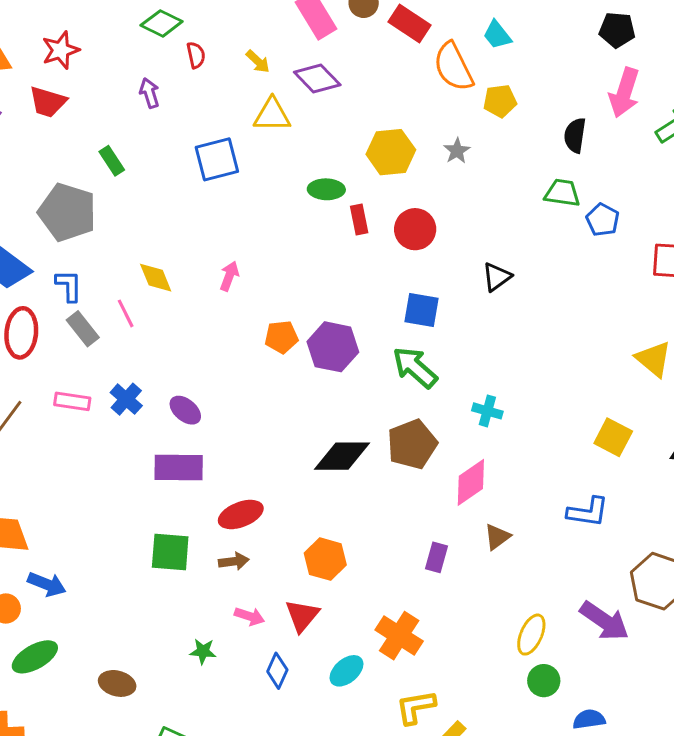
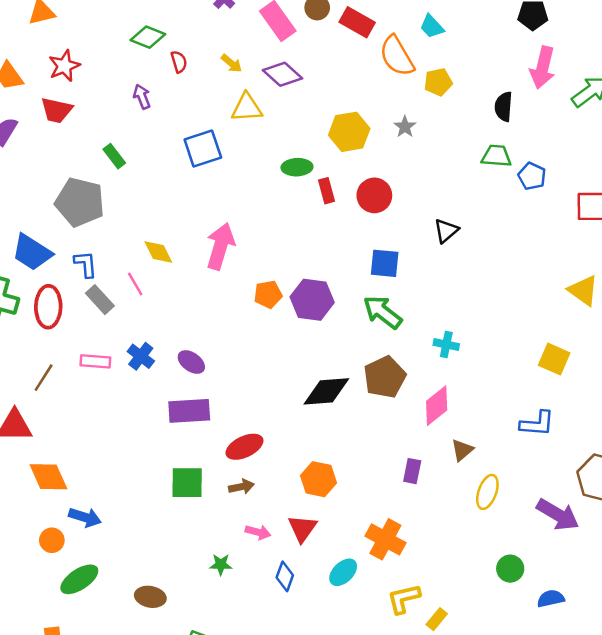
pink arrow: (229, 276) -> (220, 246), size x1.8
yellow ellipse: (531, 635) -> (487, 492), moved

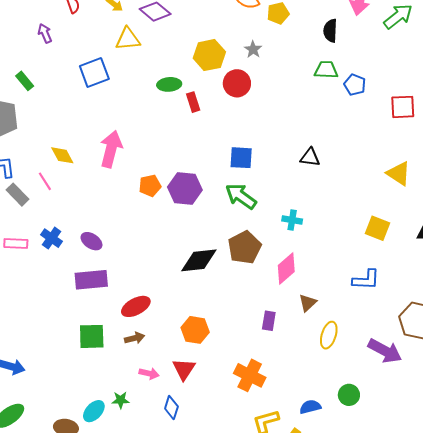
red circle: (374, 195) -> (237, 83), moved
black triangle: (446, 231) -> (310, 157), moved, turned 50
cyan ellipse: (343, 572) -> (94, 411), moved
blue semicircle: (551, 598) -> (310, 407), moved

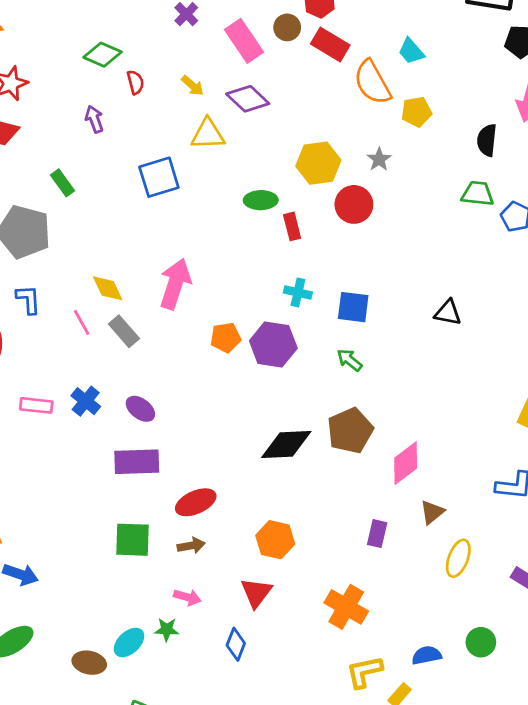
gray rectangle: (18, 195) -> (124, 331), moved
green arrow: (241, 196) -> (350, 360), size x0.6
cyan cross: (292, 220) -> (298, 292), moved
pink arrow: (149, 373) -> (187, 597), moved

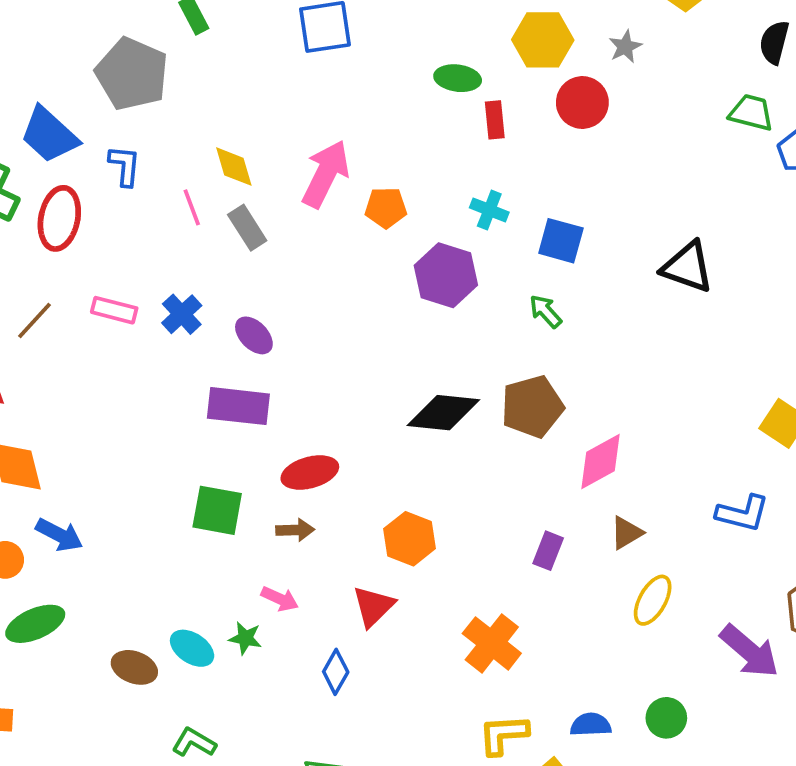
black triangle: (448, 313) -> (687, 267), size x1.4
orange pentagon: (226, 338) -> (386, 208), moved
cyan ellipse: (129, 643) -> (192, 648), turned 68

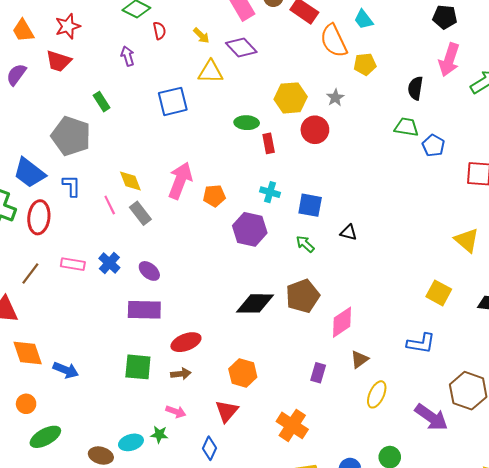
black triangle: (687, 267) -> (349, 233), moved, size x0.6
blue arrow: (59, 535) -> (66, 370), moved
cyan ellipse: (192, 648) -> (131, 442), turned -45

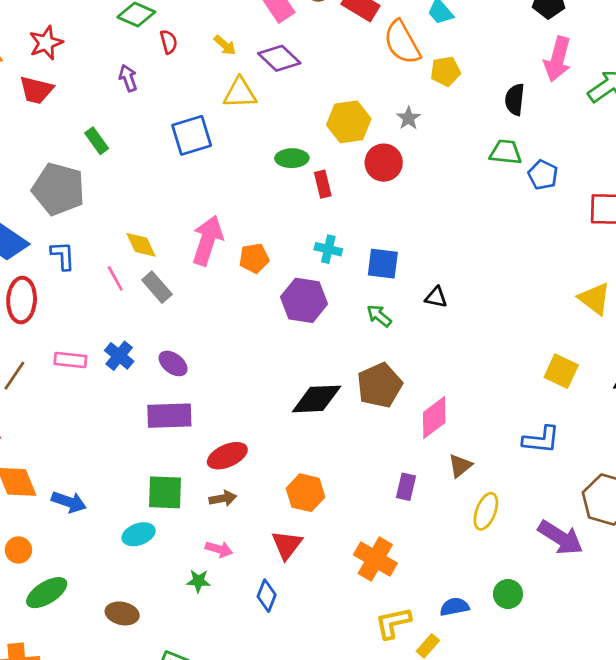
cyan ellipse: (131, 442) -> (139, 534), moved

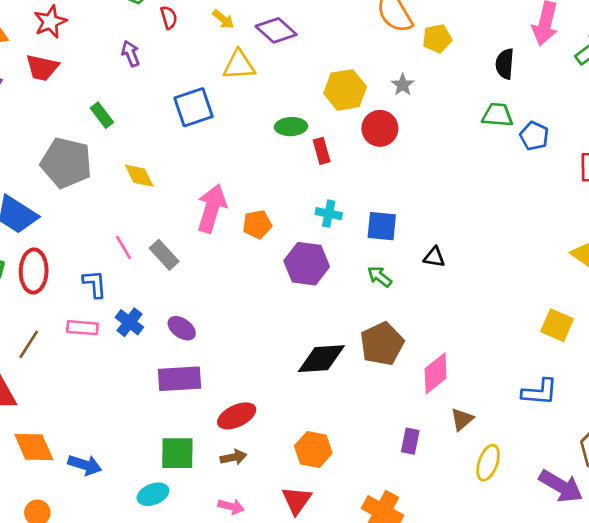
yellow diamond: (141, 245) -> (139, 176), moved
blue L-shape: (63, 256) -> (95, 284), moved

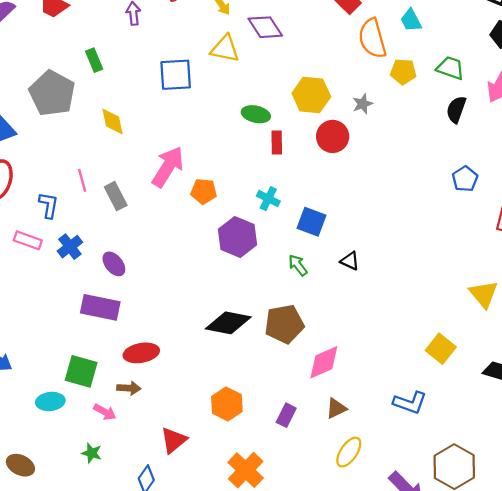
green trapezoid: (497, 115) -> (450, 68), moved
orange hexagon: (313, 450) -> (227, 404), moved
pink arrow: (231, 506) -> (105, 412), moved

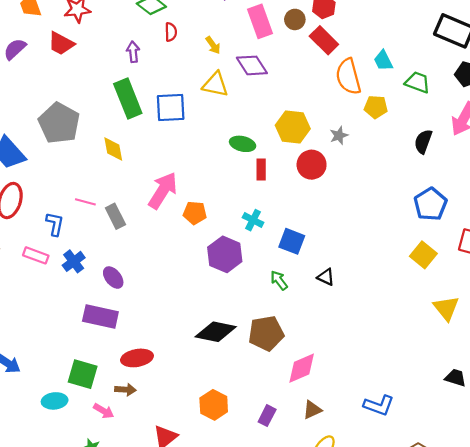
green rectangle: (94, 60) -> (128, 98), moved, size x1.8
green trapezoid: (450, 68) -> (418, 82), moved
blue pentagon: (465, 179) -> (430, 204), size x1.4
pink line: (82, 180) -> (85, 202), turned -60
yellow square: (441, 349) -> (423, 255), moved

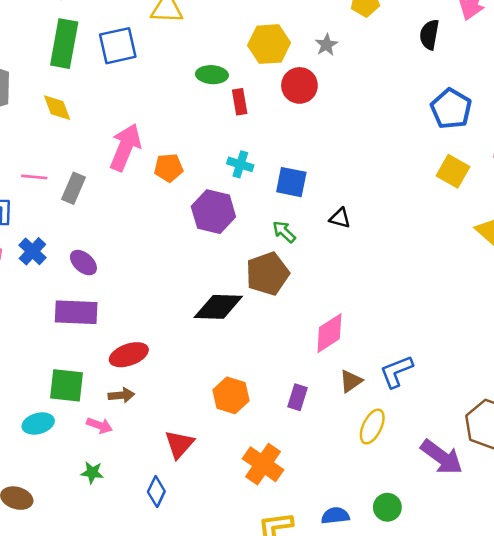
green rectangle: (128, 98) -> (64, 44), turned 42
gray rectangle: (115, 216) -> (74, 188), turned 60
brown pentagon: (266, 333) -> (268, 274), moved
blue L-shape: (379, 405) -> (396, 371), moved, turned 148

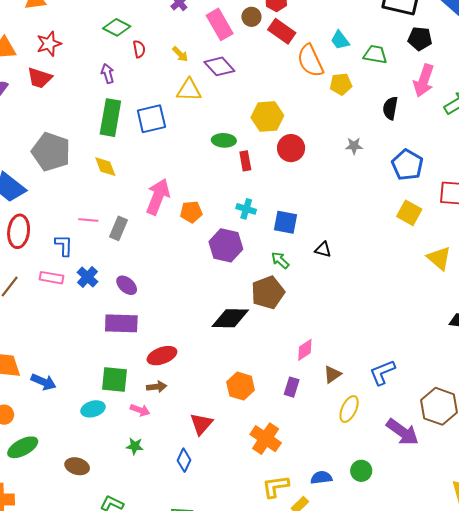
gray star: (326, 45) -> (354, 146), moved, turned 30
pink diamond: (329, 333) -> (305, 350), moved, size x0.7
blue L-shape: (396, 371) -> (382, 372), moved

